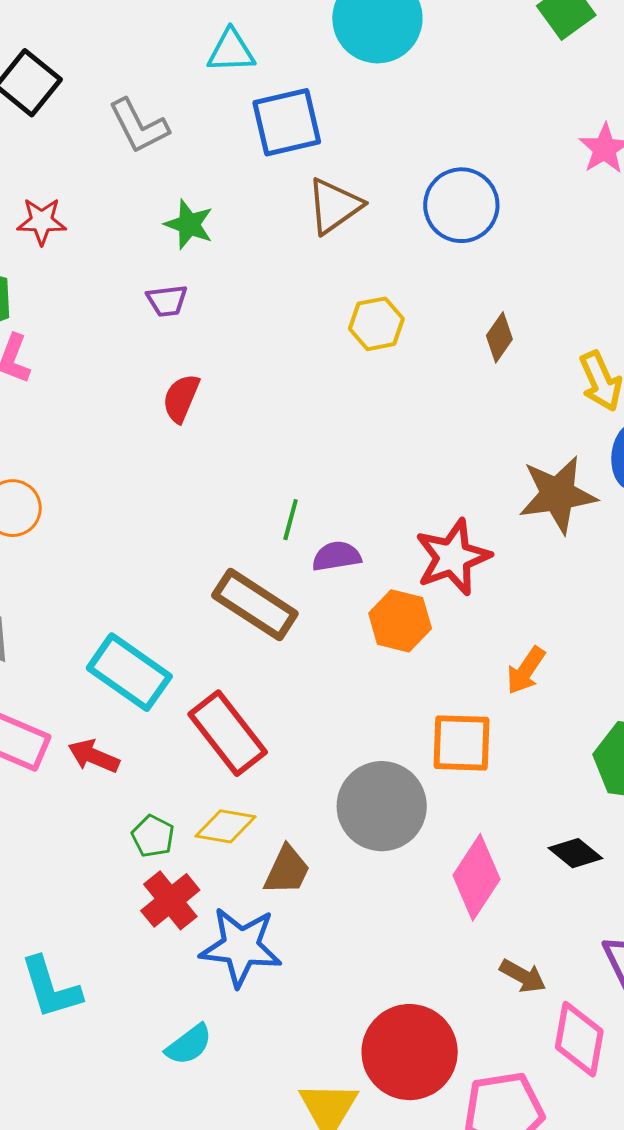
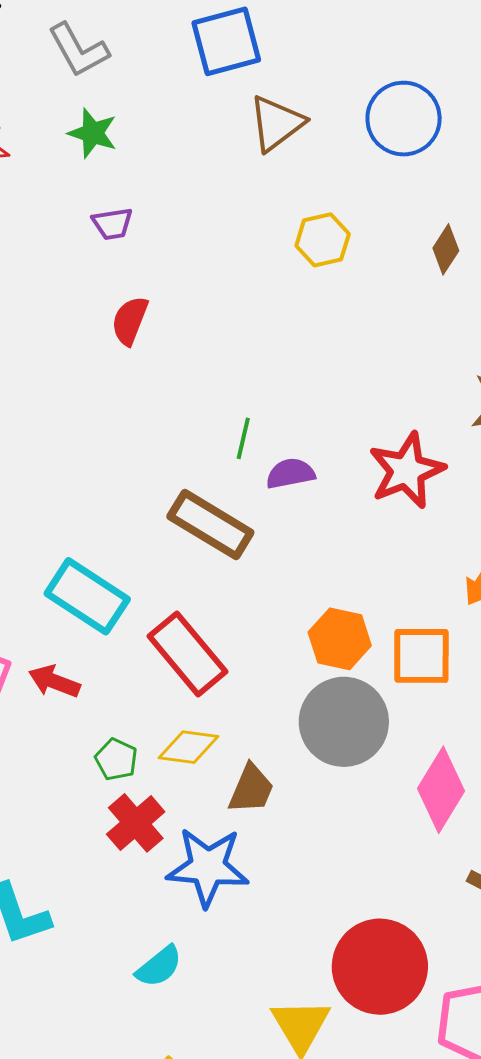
green star: (189, 224) -> (93, 133), moved
orange hexagon: (400, 621) -> (340, 639), moved

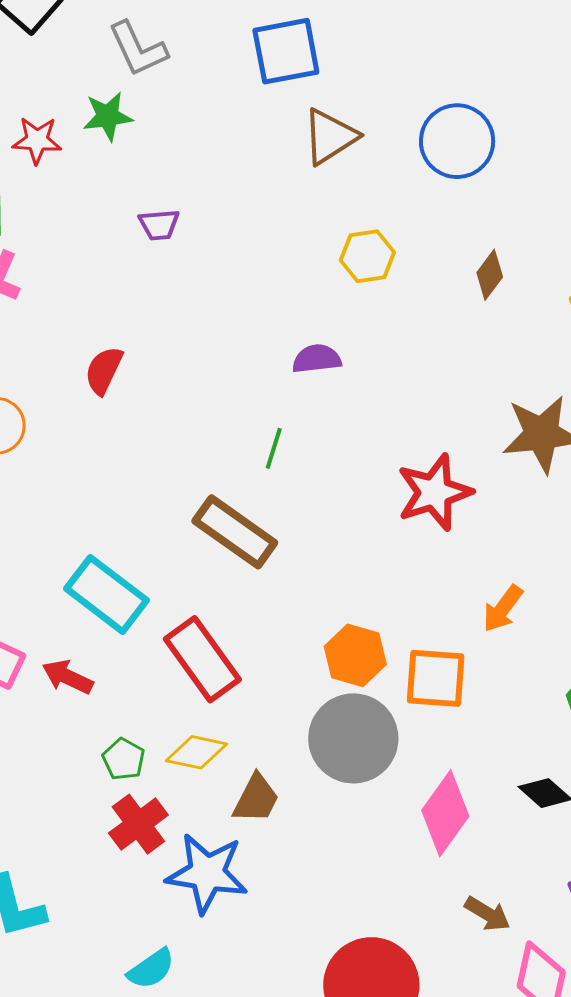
green star: (93, 133) -> (108, 116), moved, turned -30
red semicircle: (130, 321) -> (104, 370), moved
purple semicircle: (290, 473) -> (317, 359), moved

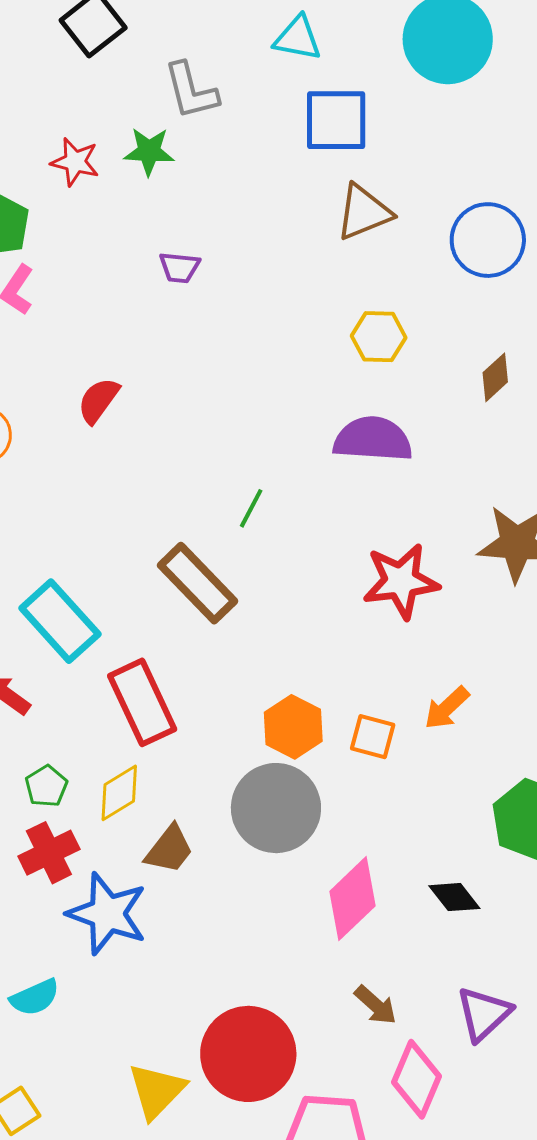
purple semicircle: (317, 359) -> (373, 439), moved, size x1.6
orange square: (436, 678) -> (373, 737), moved, size x0.7
yellow diamond: (196, 752) -> (119, 793), turned -54

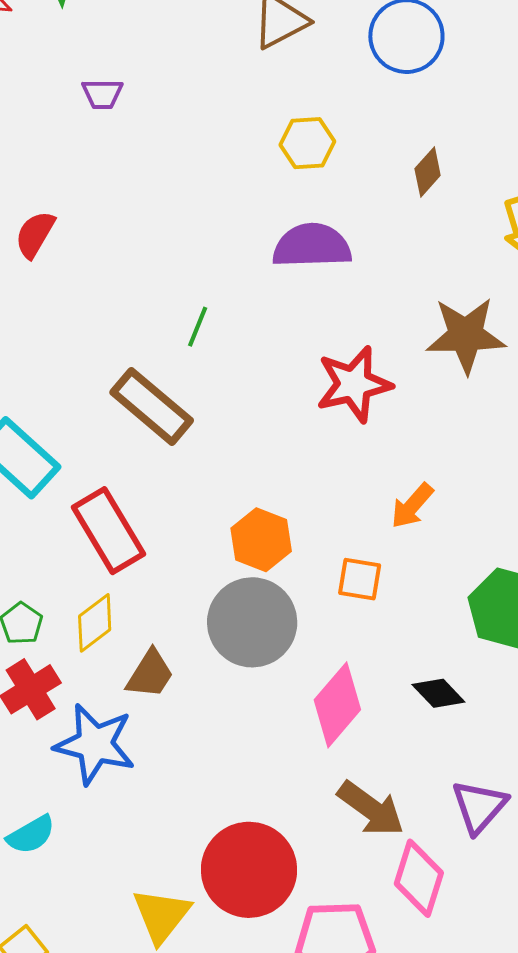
orange square: (373, 737) -> (360, 579), moved
brown arrow: (376, 1005) -> (371, 809), size x1.5

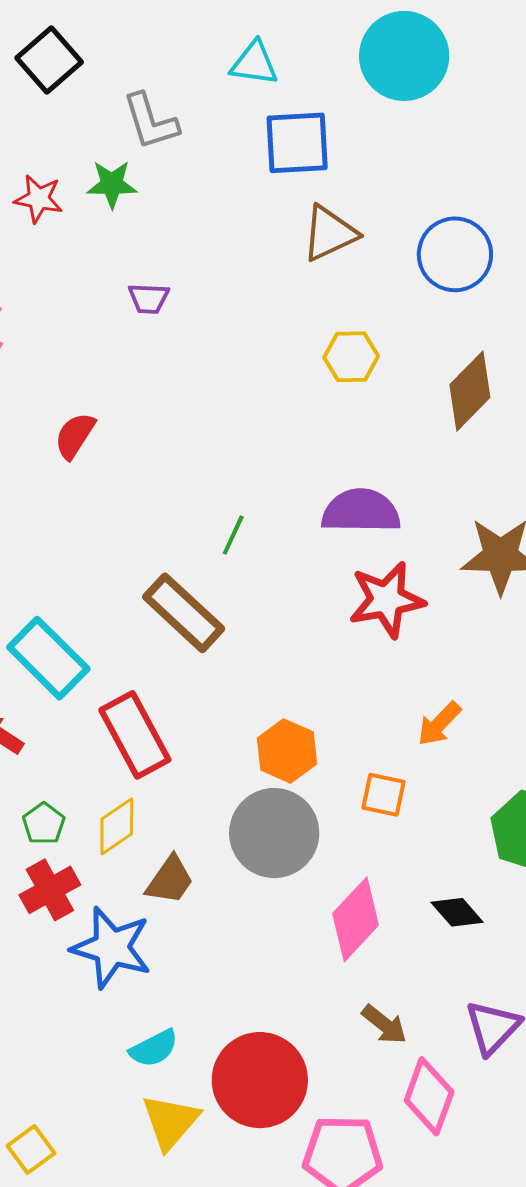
brown diamond: (428, 172) -> (470, 391), size x1.6
purple semicircle: (312, 246) -> (361, 511), moved
brown arrow: (371, 809) -> (384, 1024), size x0.7
cyan semicircle: (31, 835) -> (154, 1048), moved

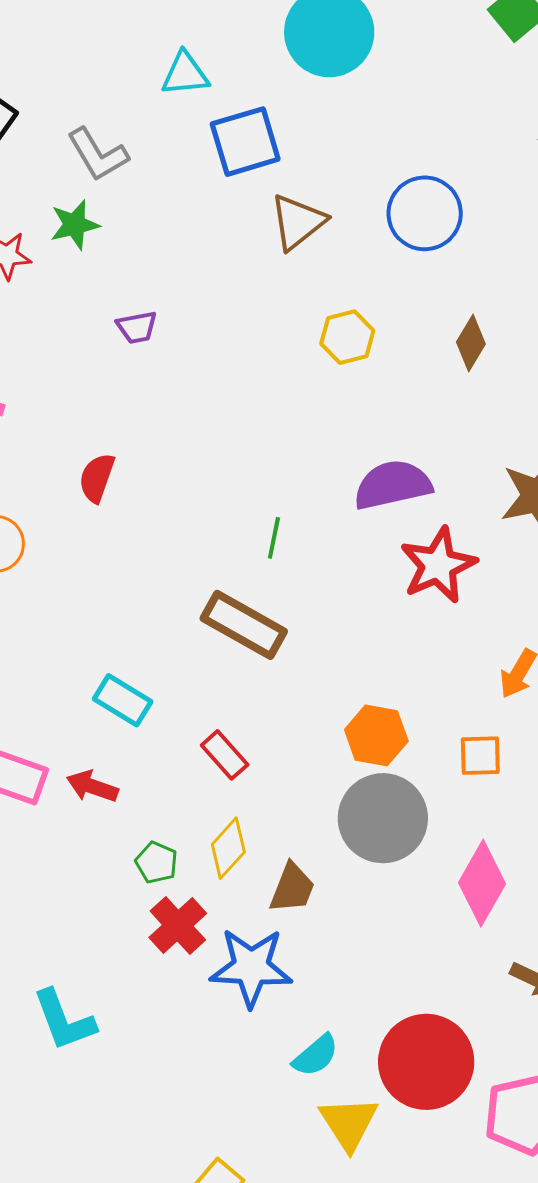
brown diamond: (470, 391) -> (471, 343), size x0.7
cyan rectangle: (48, 658) -> (123, 700), size x0.7
red rectangle: (135, 735) -> (225, 755), size x0.6

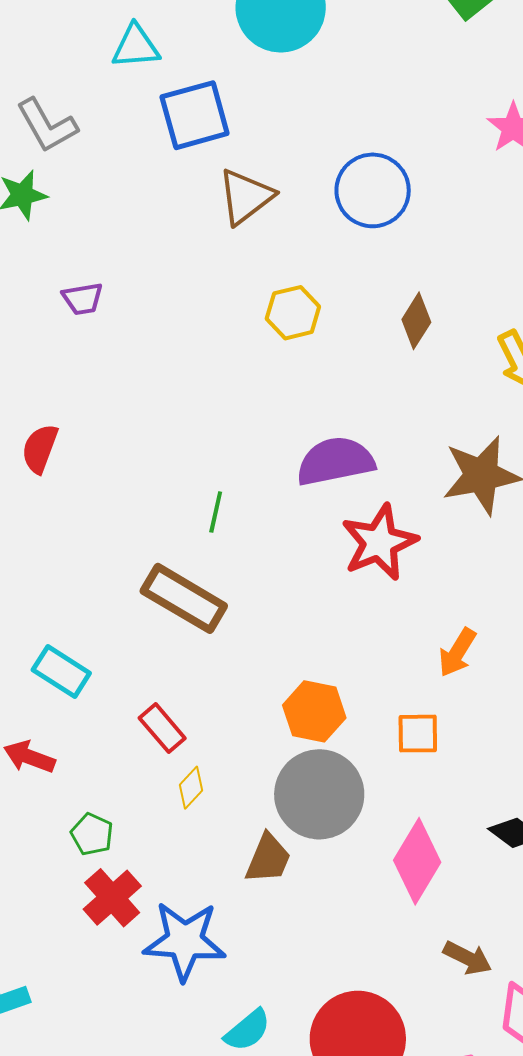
yellow diamond: (228, 848) -> (191, 788), moved, size x0.7
brown trapezoid: (292, 888) -> (268, 859), moved

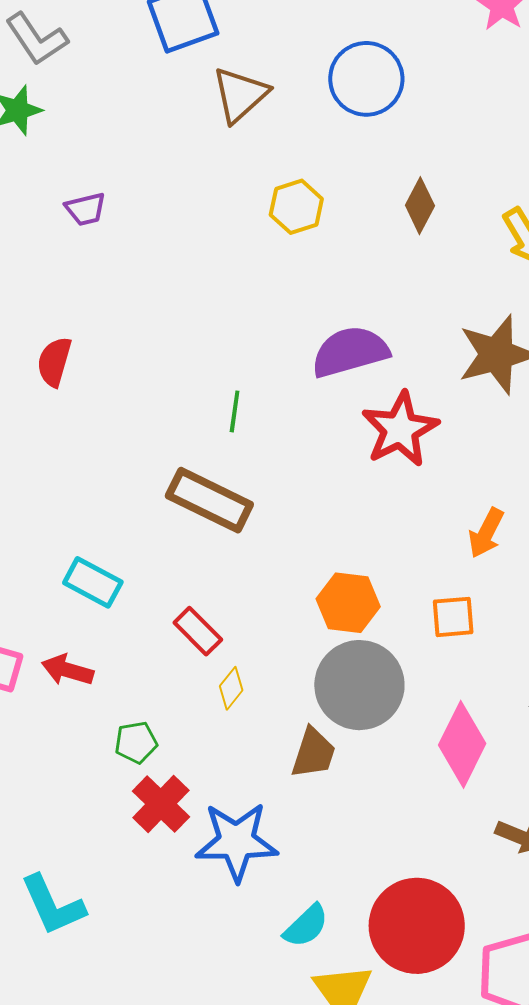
green pentagon: (92, 834) -> (136, 742), turned -30

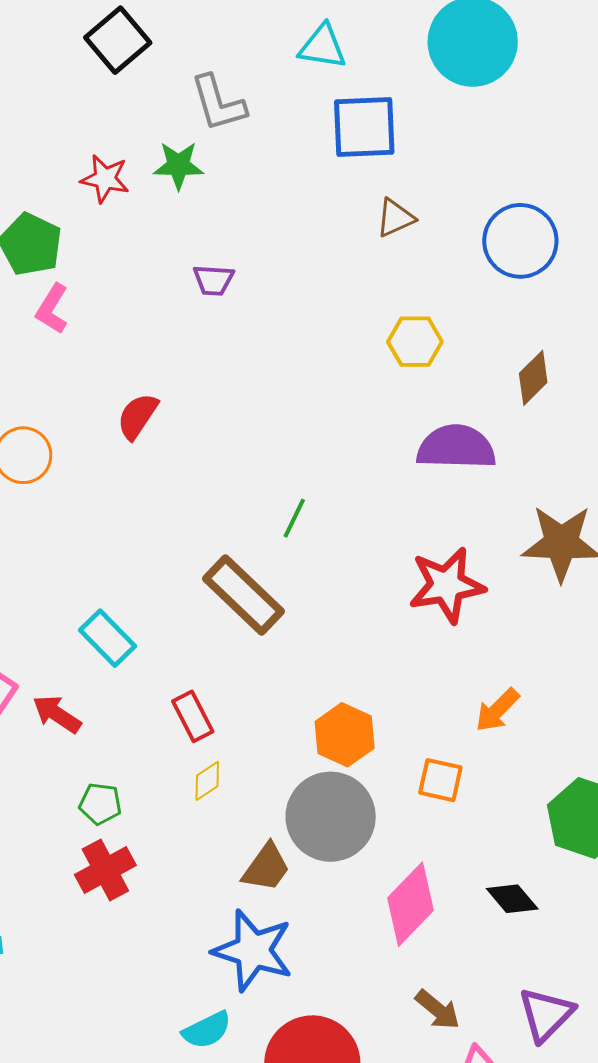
brown triangle: (240, 95) -> (395, 218), size x0.7
purple semicircle: (350, 352) -> (456, 447), moved
blue star: (237, 842) -> (253, 950), moved

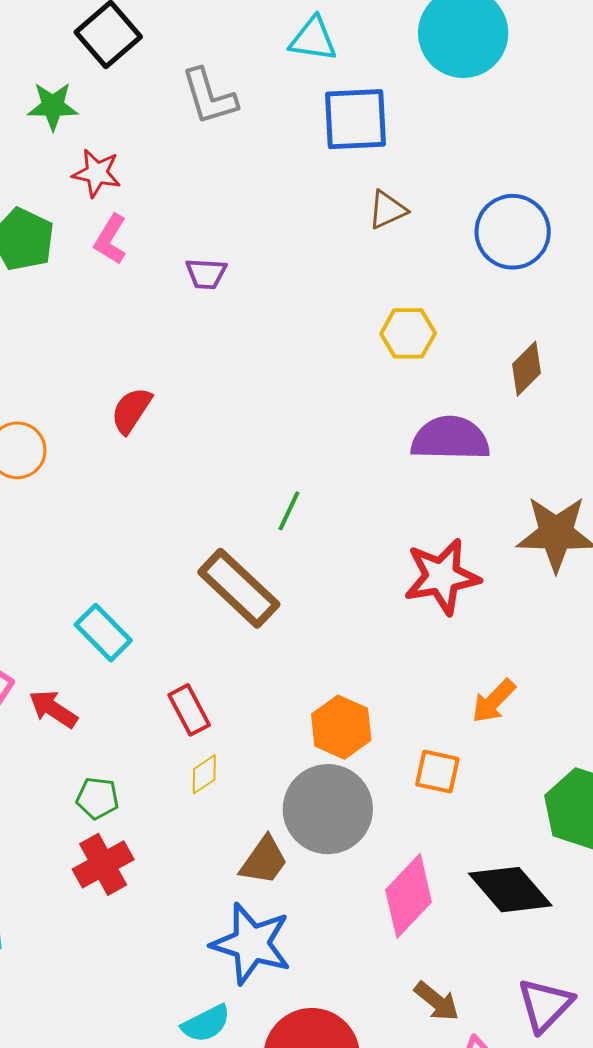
green star: (178, 165) -> (53, 106), moved
pink L-shape: (52, 309) -> (111, 239), moved
black diamond: (512, 899) -> (510, 890), size x1.6

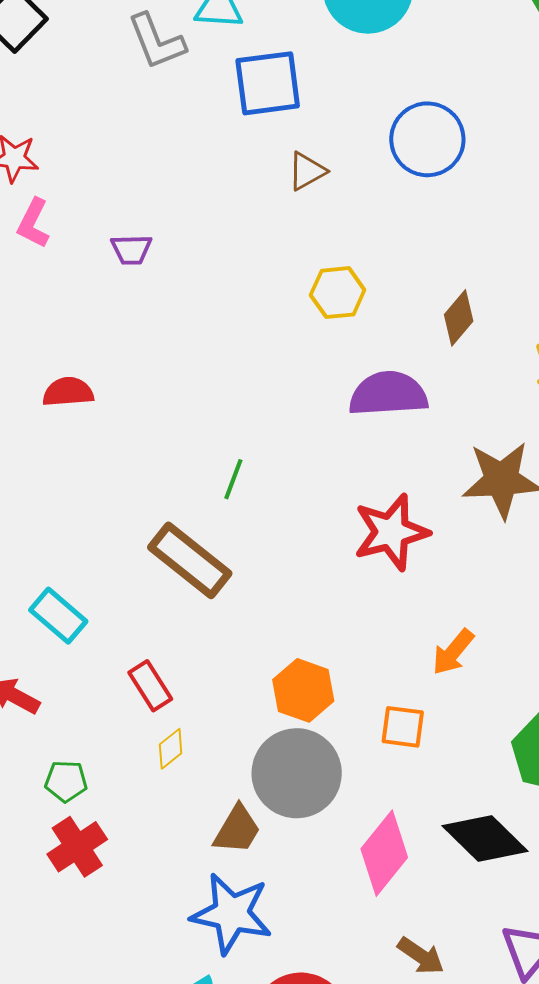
gray L-shape: (209, 97) -> (156, 41), moved
blue circle: (513, 232) -> (427, 139), moved
red semicircle: (131, 410) -> (68, 392), turned 57

